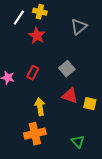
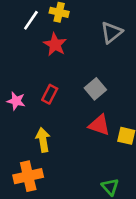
yellow arrow: (40, 107) -> (43, 140), moved
orange cross: (35, 134) -> (28, 176), moved

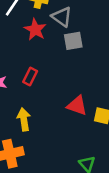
gray triangle: (111, 32) -> (62, 17), moved, turned -45
gray square: (95, 89) -> (73, 41), moved, turned 30

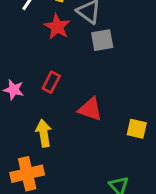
red triangle: (77, 106) -> (90, 109), moved

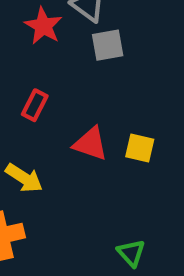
yellow square: (137, 129) -> (140, 148), moved
yellow arrow: (44, 133) -> (24, 178), turned 132

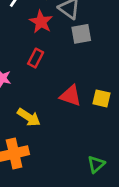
red rectangle: (35, 105) -> (36, 58), moved
green triangle: (131, 253) -> (96, 164), turned 30

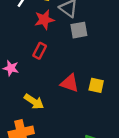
red star: (41, 22) -> (44, 20), turned 30

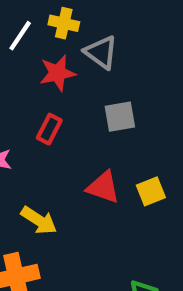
gray square: (79, 30) -> (120, 117), moved
yellow square: (96, 85) -> (151, 191), turned -35

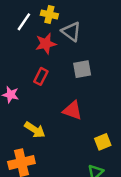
yellow square: (151, 191) -> (103, 142), moved

